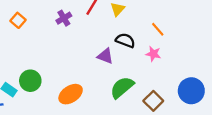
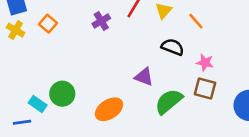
orange line: (158, 29) -> (196, 21), moved
purple triangle: (105, 56) -> (144, 77), moved
brown square: (153, 101) -> (205, 88), moved, turned -30

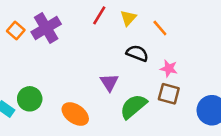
purple cross: (101, 21) -> (46, 28), moved, size x1.6
purple triangle: (144, 77) -> (109, 82), turned 36
orange ellipse: (109, 109) -> (75, 114), turned 68

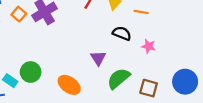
orange line: (160, 28) -> (141, 12), turned -40
brown square: (169, 94) -> (149, 88), moved

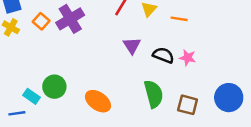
black semicircle: (122, 33) -> (163, 55), moved
purple triangle: (98, 58) -> (132, 45), moved
green semicircle: (119, 78) -> (154, 94), turned 115

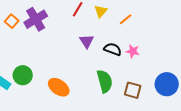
orange line: (179, 19) -> (126, 19), turned -48

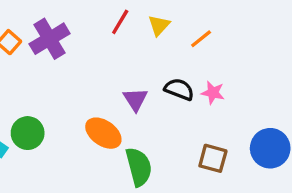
purple triangle: (87, 41) -> (135, 99), moved
green semicircle: (105, 81) -> (139, 167), moved
orange ellipse: (59, 87) -> (103, 133), moved

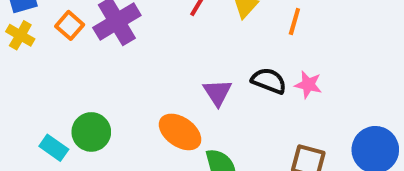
orange line: (201, 39) -> (294, 22), turned -35

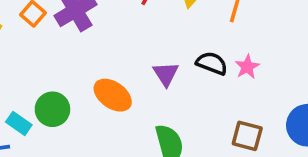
pink star: (308, 85) -> (247, 67), turned 30
orange ellipse: (180, 132) -> (113, 95), moved

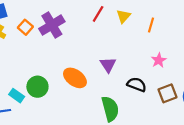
black semicircle: (212, 63) -> (137, 85), moved
brown square: (247, 136) -> (167, 93), moved, turned -36

